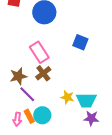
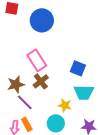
blue square: (80, 42) -> (78, 68), moved
cyan trapezoid: (86, 100) -> (84, 92), moved
cyan circle: (42, 115) -> (56, 123), moved

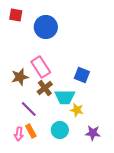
brown star: (16, 84) -> (20, 77), moved
cyan trapezoid: (84, 92) -> (65, 97), moved
yellow star: (65, 105) -> (77, 110), moved

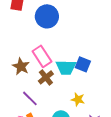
brown star: (20, 77) -> (21, 66), turned -30
cyan trapezoid: (65, 97) -> (66, 67), moved

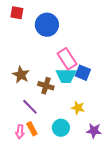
pink rectangle: (42, 56) -> (67, 59), moved
brown cross: (46, 77) -> (46, 86), turned -35

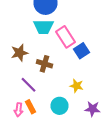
blue square: (83, 73) -> (82, 51), turned 35
brown star: (21, 75) -> (20, 53), turned 30
cyan trapezoid: (66, 76) -> (44, 27), moved

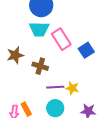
blue square: (82, 51) -> (86, 50), moved
purple line: (28, 85) -> (55, 87), moved, turned -48

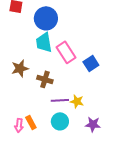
cyan trapezoid: (39, 29) -> (44, 42), turned 80

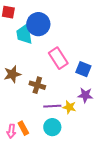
cyan trapezoid: (44, 42) -> (24, 34), moved
blue square: (91, 63) -> (83, 69), turned -35
purple star: (93, 124) -> (85, 95), moved

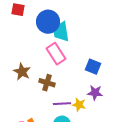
cyan trapezoid: (24, 34) -> (61, 32), moved
pink rectangle: (58, 58) -> (56, 54), moved
brown star: (12, 74) -> (22, 72), turned -30

